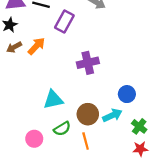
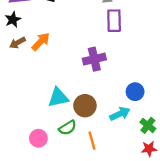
purple rectangle: (64, 21) -> (114, 21), moved, turned -30
brown circle: (88, 114) -> (85, 106), moved

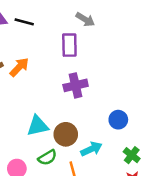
purple rectangle: (114, 21) -> (69, 45), moved
cyan arrow: (120, 114) -> (91, 149), moved

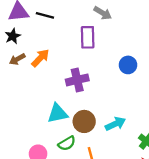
purple cross: (76, 85) -> (77, 80), moved
blue circle: (118, 120) -> (128, 65), moved
cyan arrow: (91, 149) -> (115, 124), moved

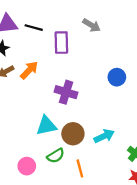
purple rectangle: (88, 37) -> (61, 43), moved
purple cross: (77, 80) -> (66, 92), turned 30

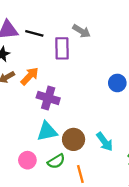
gray arrow: (91, 25) -> (82, 31), moved
purple cross: (66, 92) -> (48, 98), moved
cyan arrow: (104, 136) -> (105, 142), turned 78
pink circle: (27, 166) -> (27, 160), moved

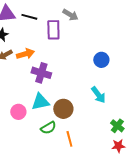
orange arrow: (30, 76) -> (25, 54), turned 30
cyan arrow: (105, 142) -> (98, 95), moved
pink circle: (27, 160) -> (18, 112), moved

